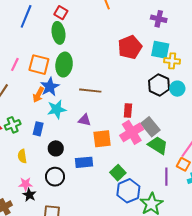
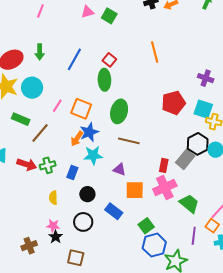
green ellipse: (64, 65) -> (119, 111), moved
gray rectangle: (150, 127) -> (185, 159), moved, turned 72
blue rectangle: (84, 162) -> (114, 211), turned 36

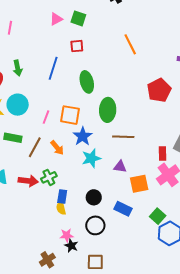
red square: (109, 60) -> (77, 46), moved, turned -32
orange arrow: (77, 139) -> (57, 148), moved, turned -63
blue rectangle: (72, 172) -> (62, 196), moved

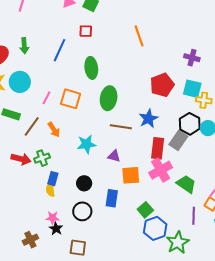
blue star: (83, 136) -> (148, 119), moved
red rectangle: (163, 154) -> (158, 148), size x1.5
blue rectangle: (123, 209) -> (112, 198), turned 66

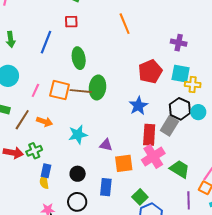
brown line: (121, 127) -> (81, 91), moved
orange arrow: (54, 130) -> (44, 122), turned -35

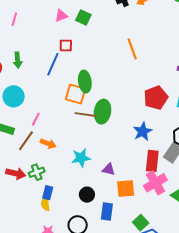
red square: (71, 22) -> (66, 45), moved
pink line: (35, 90) -> (36, 119), moved
orange square: (60, 90) -> (75, 94), moved
black circle: (78, 174) -> (87, 195), moved

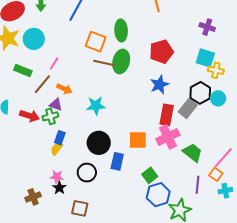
green ellipse: (85, 82) -> (121, 30), moved
red pentagon: (156, 98) -> (161, 52), moved
purple triangle: (109, 169) -> (56, 105), moved
black circle: (87, 195) -> (99, 143), size x1.5
yellow semicircle: (45, 204) -> (57, 149), turned 40

